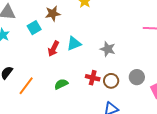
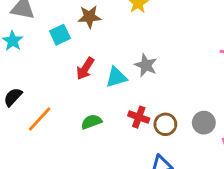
cyan triangle: (74, 44) -> (116, 77), moved
gray star: (108, 49) -> (146, 65), moved

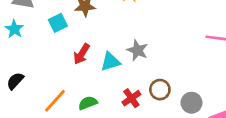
red cross: (139, 117) -> (131, 98), turned 36
orange line: (40, 119) -> (55, 101), moved
brown circle: (165, 124) -> (160, 90), moved

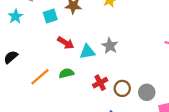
red arrow: (82, 54) -> (66, 43), turned -98
brown circle: (160, 90) -> (122, 88), moved
green semicircle: (88, 103) -> (66, 73), moved

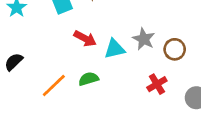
red cross: (100, 83) -> (157, 84), moved
brown circle: (122, 88) -> (175, 49), moved

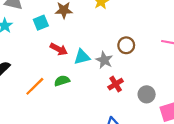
gray star: (144, 39) -> (104, 60), moved
brown circle: (175, 49) -> (126, 45), moved

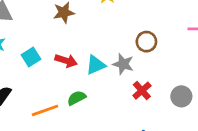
cyan square: (41, 23) -> (31, 57), moved
orange line: (35, 86) -> (45, 110), turned 35

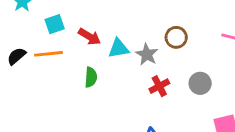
gray circle: (181, 96) -> (200, 83), moved
green semicircle: (77, 98) -> (91, 77), turned 108
orange line: (45, 110) -> (49, 54), moved

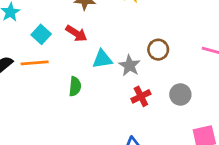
cyan square: (55, 24) -> (41, 34), turned -30
red arrow: (89, 37) -> (76, 33), moved

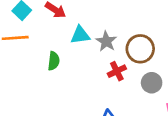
brown circle: (158, 50) -> (140, 49), moved, size x1.4
gray circle: (180, 94) -> (152, 83), moved

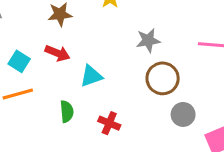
gray star: (106, 41) -> (148, 40), moved, turned -30
red cross: (117, 71) -> (109, 123), moved, turned -30

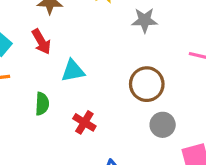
gray star: (148, 40) -> (145, 20), moved
red arrow: (57, 53) -> (41, 42), turned 30

